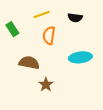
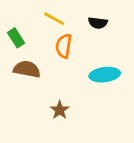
yellow line: (42, 15) -> (54, 19), turned 49
brown semicircle: (29, 63) -> (27, 69), moved

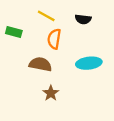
green rectangle: (16, 38) -> (14, 32), turned -42
brown semicircle: (27, 69) -> (40, 64), moved

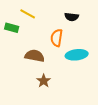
yellow line: (46, 16) -> (28, 14), moved
orange semicircle: (54, 39) -> (57, 38), moved

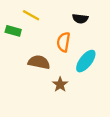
cyan ellipse: (77, 55) -> (86, 61), turned -45
brown star: (44, 81) -> (60, 84), moved

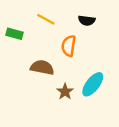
yellow line: (31, 15) -> (46, 19), moved
cyan ellipse: (86, 61) -> (93, 84), moved

